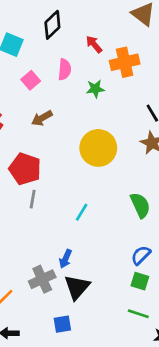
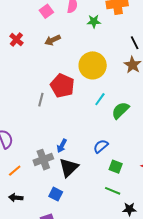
red pentagon: (25, 169) -> (62, 86), moved
green semicircle: (140, 205) -> (120, 110), turned -114
cyan line: (82, 212) -> (100, 99), moved
blue semicircle: (141, 255) -> (101, 146), moved
blue square: (62, 324) -> (56, 194), turned 32

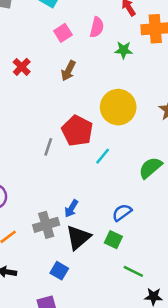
brown arrow: (53, 40) -> (68, 71), turned -42
cyan line: (100, 99) -> (103, 156), moved
green square: (116, 167) -> (113, 240), moved

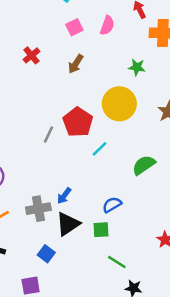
green star: (124, 50) -> (137, 67), moved
green square: (113, 240) -> (101, 230), turned -35

